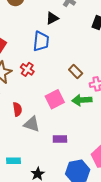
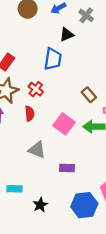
pink square: (55, 99) -> (64, 124), turned -30
red semicircle: (17, 109) -> (30, 114), moved

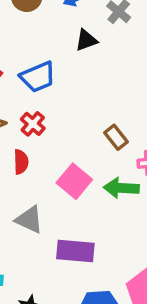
blue trapezoid: (53, 59) -> (38, 77), moved, turned 55
purple rectangle: (67, 168) -> (75, 251), size x1.5

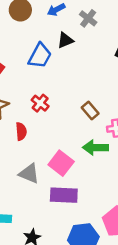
blue trapezoid: (38, 77) -> (40, 56), moved, turned -36
red cross: (33, 124) -> (40, 103), moved
pink square: (74, 181) -> (61, 163), moved

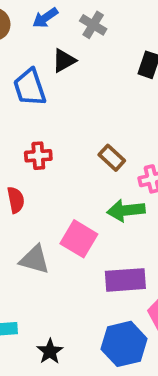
blue trapezoid: (40, 56) -> (30, 87), turned 140
red cross: (40, 103) -> (38, 156), turned -36
purple rectangle: (64, 195) -> (125, 280), moved

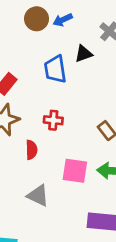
blue arrow: (45, 18) -> (63, 20), moved
pink square: (79, 239) -> (75, 171), moved, turned -32

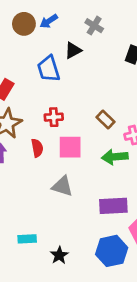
pink square: (75, 171) -> (70, 147), moved
gray triangle: (38, 196) -> (62, 186), moved

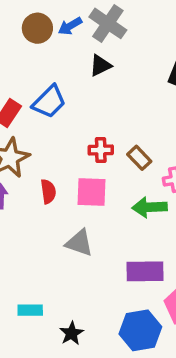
gray cross: (94, 26) -> (108, 23), moved, size x1.5
blue trapezoid: (49, 69) -> (49, 102), moved, turned -120
red cross: (54, 117) -> (101, 150), moved

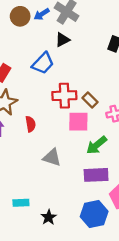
blue trapezoid: (49, 102) -> (43, 63), moved
red cross: (101, 150) -> (64, 96), size x1.5
pink square: (91, 192) -> (78, 122), moved
green arrow: (149, 207) -> (97, 145), moved, turned -35

